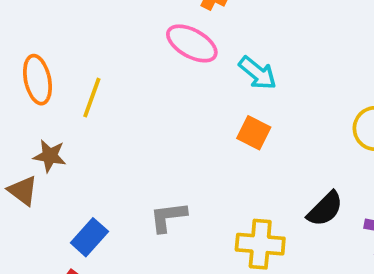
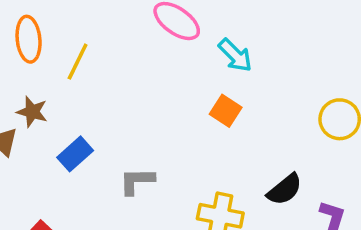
blue rectangle: (89, 237) -> (75, 154), moved

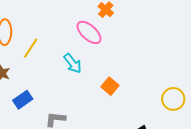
cyan arrow: (235, 55) -> (73, 63), moved

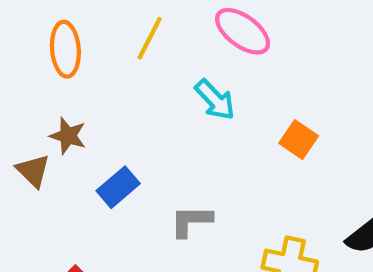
yellow line: (31, 48) -> (150, 38), moved

